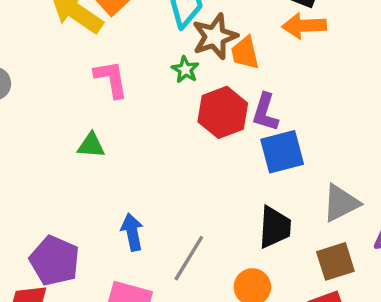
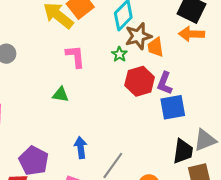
black trapezoid: (275, 227) -> (183, 151), moved

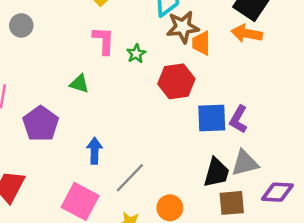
green star: (119, 54) -> (136, 54), moved
purple L-shape: (165, 83) -> (239, 119), moved
purple pentagon: (34, 161) -> (41, 124), moved

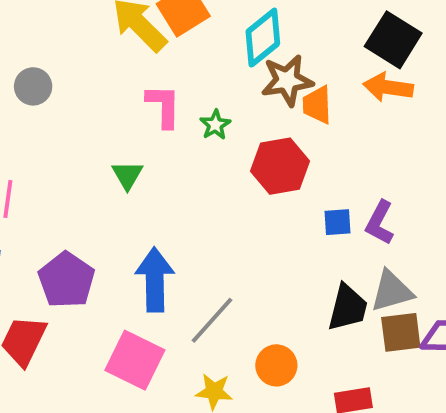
green triangle: (79, 84) -> (127, 175), turned 45
blue square: (212, 118) -> (338, 222), size x0.6
purple pentagon: (41, 124) -> (66, 280), moved
blue arrow: (95, 151) -> (155, 280), size x1.5
brown square: (232, 203) -> (401, 332), moved

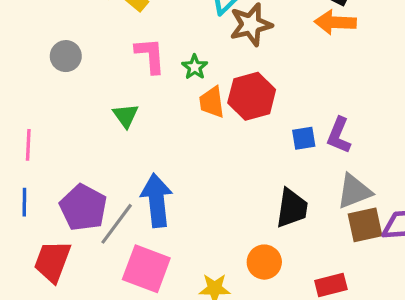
gray circle: (33, 86) -> (66, 56), moved
orange trapezoid: (317, 105) -> (212, 102), moved
black trapezoid: (348, 308) -> (292, 208), moved
gray line: (212, 320) -> (117, 224), moved

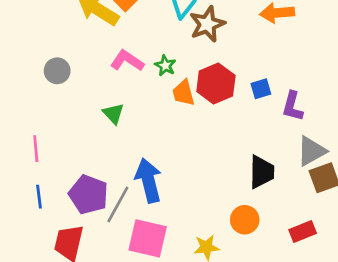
pink L-shape: (150, 55) -> (127, 61), turned -44
blue square: (304, 138) -> (261, 89), moved

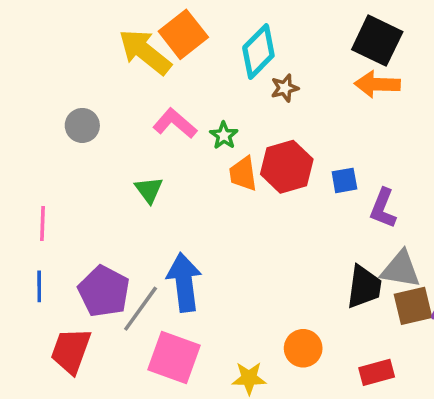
brown star: (207, 24) -> (285, 88), size x0.6
gray triangle: (312, 151) -> (401, 269), turned 32
black trapezoid: (262, 172) -> (364, 287), moved

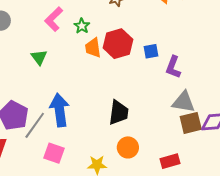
pink L-shape: (175, 123) -> (54, 19), turned -85
black trapezoid: (364, 287) -> (119, 113), moved
pink square: (174, 357) -> (54, 153), size x0.7

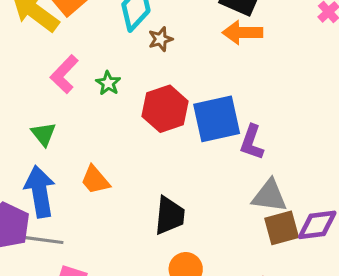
orange trapezoid: (93, 48) -> (95, 180), moved, turned -30
blue square: (151, 51) -> (217, 119), size x2.0
blue arrow: (60, 110) -> (40, 192), moved
gray line: (35, 125) -> (40, 240), turned 64

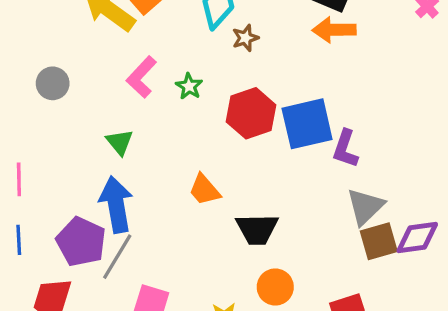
orange trapezoid: (95, 180) -> (205, 190), moved
gray triangle: (269, 196) -> (365, 207), turned -51
black trapezoid: (169, 216) -> (257, 229), turned 84
gray line: (40, 240) -> (117, 257), turned -66

